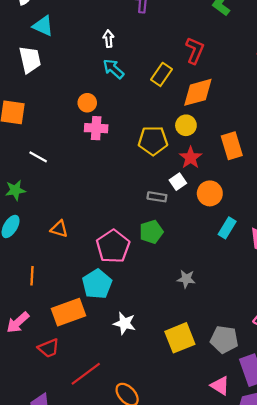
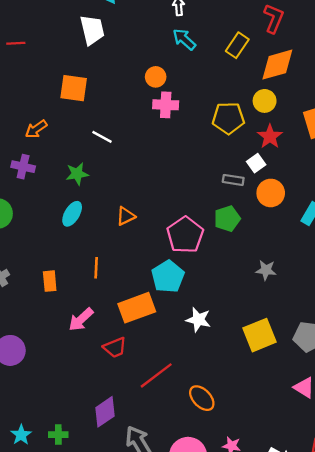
orange circle: (210, 193) -> (271, 193), moved
orange triangle: (59, 229) -> (126, 216), turned -42

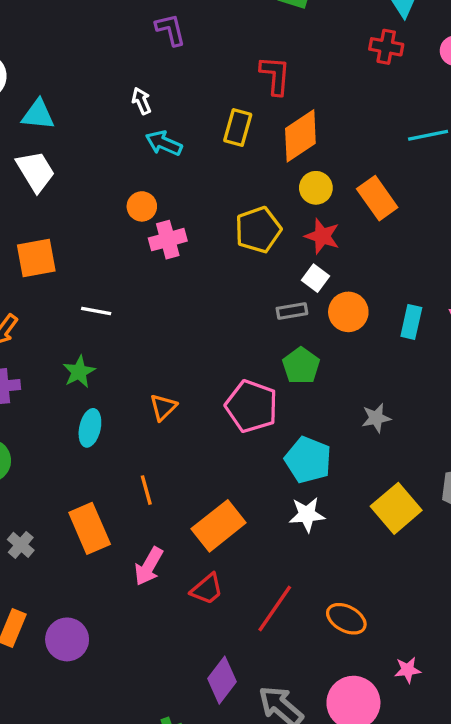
yellow circle: (265, 101) -> (316, 188), moved
cyan pentagon: (168, 277) -> (308, 460), moved
orange rectangle: (50, 281) -> (90, 528), size x1.6

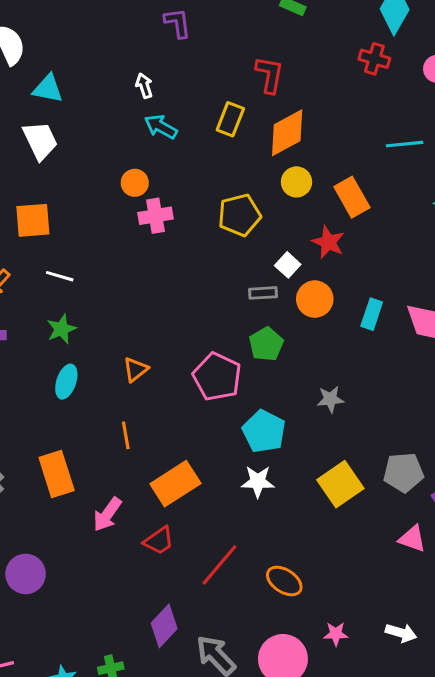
red star: (322, 236) -> (328, 242), moved
white line: (96, 311) -> (60, 276), moved
orange line: (146, 490) -> (126, 435), moved

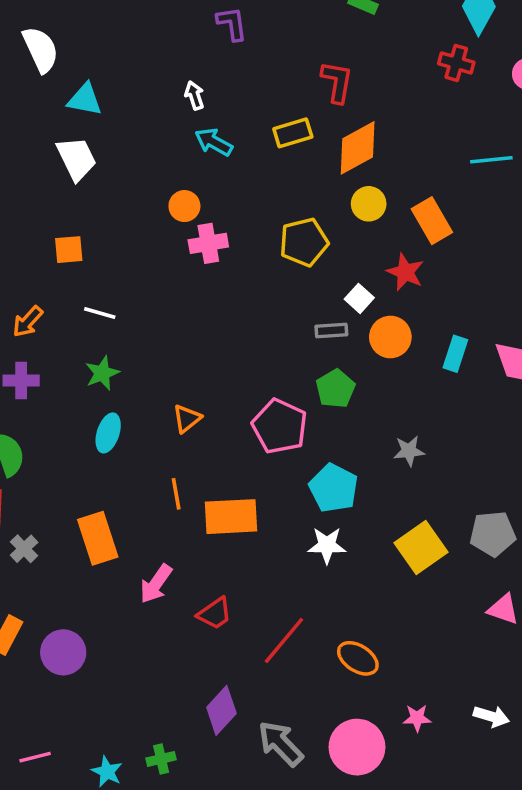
yellow rectangle: (230, 119) -> (293, 133), turned 52
orange square: (33, 220) -> (69, 250), size x0.7
orange rectangle: (175, 484) -> (231, 517), moved, turned 30

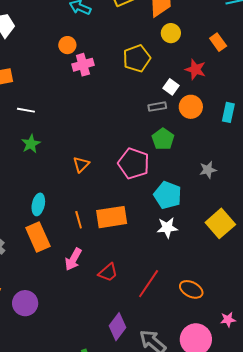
orange rectangle: (432, 221) -> (218, 42), moved, size x0.7
cyan ellipse: (108, 433) -> (38, 204), moved
orange line: (176, 494) -> (79, 220), moved

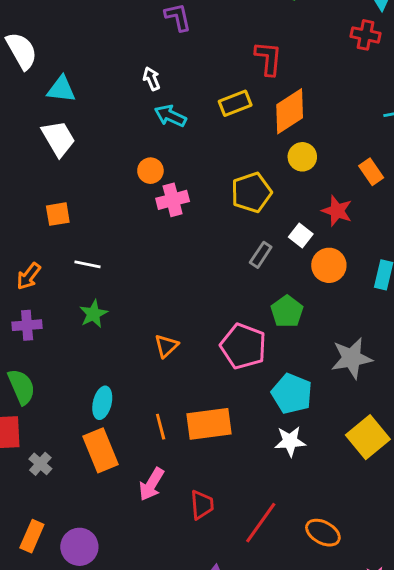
gray rectangle: (157, 107) -> (261, 255), moved, turned -48
gray star: (208, 170) -> (352, 358), size x1.6
red trapezoid: (108, 272) -> (202, 505), turned -55

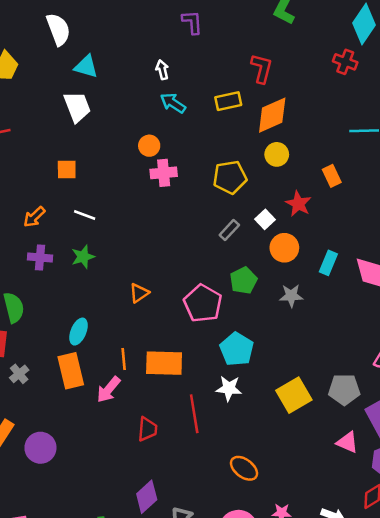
purple cross: (27, 325) -> (40, 257), moved
gray star: (352, 358) -> (291, 296), moved, size x0.7
pink arrow: (151, 484) -> (109, 390), moved
red line: (261, 523) -> (194, 414), moved, turned -54

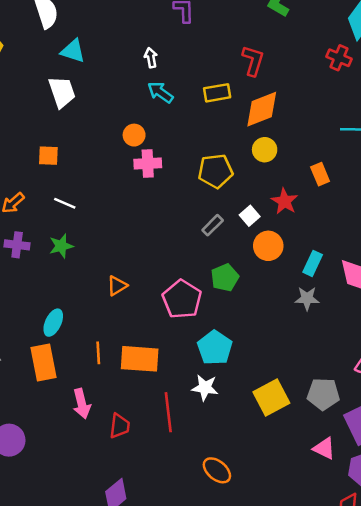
gray star: (291, 296) -> (307, 298), moved
pink arrow: (109, 390) -> (82, 404), moved, turned -56

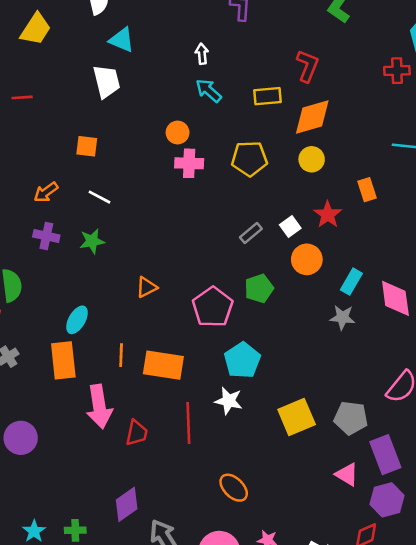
red cross: (339, 58) -> (397, 71), turned -30
yellow pentagon: (215, 171) -> (249, 159), moved
pink arrow: (82, 404) -> (99, 406), size x1.4

